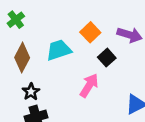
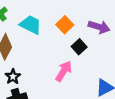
cyan trapezoid: (59, 50) -> (31, 25), moved, turned 45

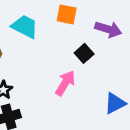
orange square: (65, 25) -> (67, 14), moved, turned -35

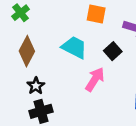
cyan trapezoid: (25, 27) -> (74, 47), moved

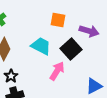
black square: (113, 51) -> (71, 49), size x1.5

